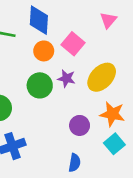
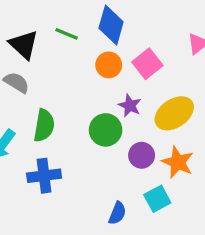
green circle: (40, 85) -> (106, 130), moved
purple circle: (80, 125) -> (142, 155), moved
cyan square: (114, 144) -> (157, 199), moved

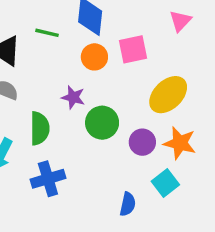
pink square: (147, 64) -> (133, 49), turned 36
purple star: (130, 106) -> (73, 97), moved

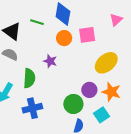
green circle: (102, 123) -> (73, 104), moved

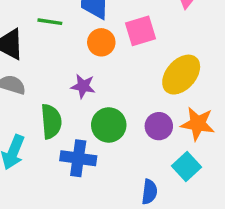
green circle: (73, 104) -> (109, 125), moved
blue cross: (32, 108) -> (78, 158), moved, turned 30

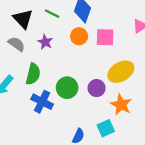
purple star: (83, 86) -> (45, 42), moved
purple circle: (159, 126) -> (97, 88), moved

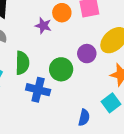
purple star: (45, 42) -> (43, 26), moved
purple circle: (97, 88) -> (87, 54), moved

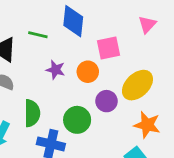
orange circle: (62, 13) -> (88, 72), moved

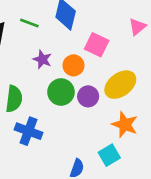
pink square: (108, 48) -> (97, 45), turned 30
green circle: (77, 120) -> (61, 92), moved

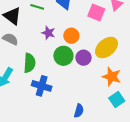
pink square: (97, 45) -> (96, 13), moved
cyan square: (109, 155) -> (117, 100), moved

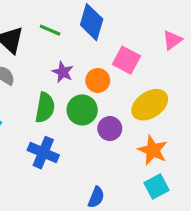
pink square: (96, 13) -> (126, 60), moved
purple circle: (84, 58) -> (110, 129), moved
green semicircle: (29, 63) -> (45, 108), moved

